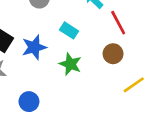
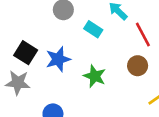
cyan rectangle: (69, 30) -> (93, 29), moved

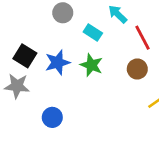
green star: (95, 76) -> (92, 65), moved

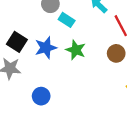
cyan rectangle: (93, 32) -> (67, 20), moved

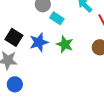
blue circle: (41, 96) -> (15, 84), moved

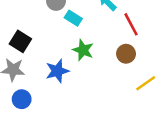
blue star: (39, 42) -> (57, 71), moved

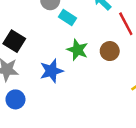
brown circle: (126, 54) -> (110, 51), moved

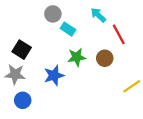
green star: (77, 50) -> (77, 57), turned -30

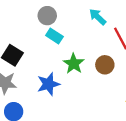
cyan rectangle: (68, 29) -> (54, 36), moved
green star: (77, 57) -> (74, 64), turned -30

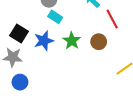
blue star: (48, 84) -> (44, 41), moved

